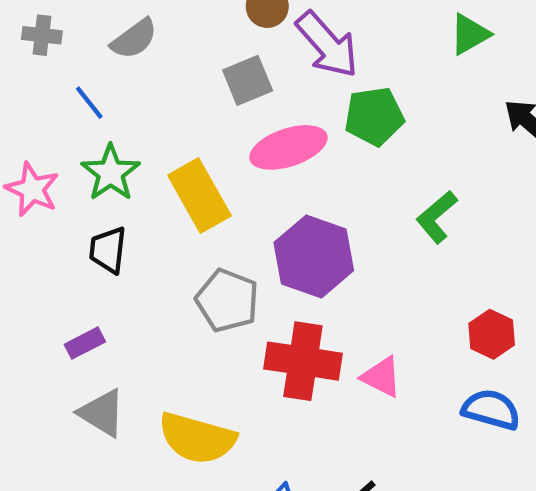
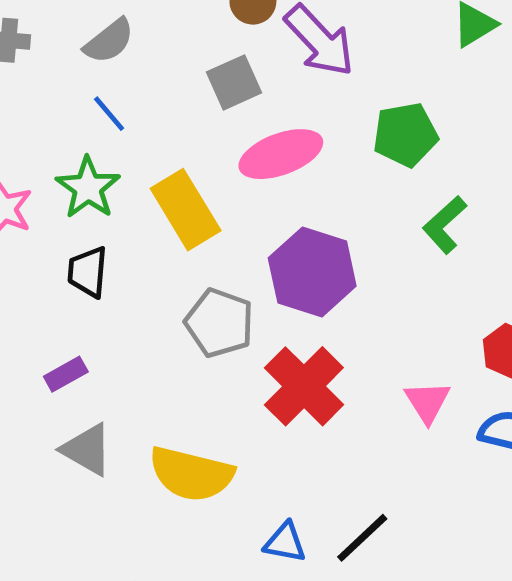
blue line: (89, 103) -> (109, 114), moved
green pentagon: (374, 116) -> (405, 135), moved
red cross: (303, 361) -> (304, 386), turned 38
pink triangle: (381, 377) -> (427, 402), moved, turned 33

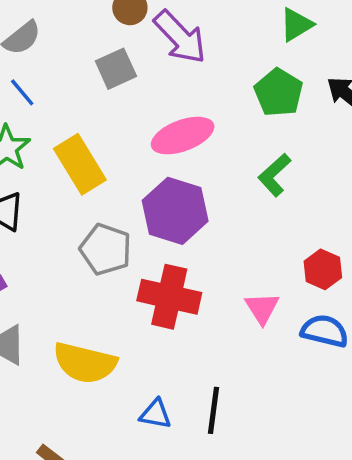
green pentagon: (405, 135) -> (279, 93), moved, turned -30
pink ellipse: (281, 154) -> (183, 136), moved
red cross: (304, 386) -> (169, 297), turned -32
black line: (362, 538) -> (214, 410), turned -39

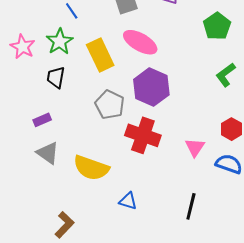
pink ellipse: (183, 136) -> (140, 42), moved, turned 44
green L-shape: (275, 175) -> (226, 75), moved
black line: (214, 410) -> (191, 206), moved

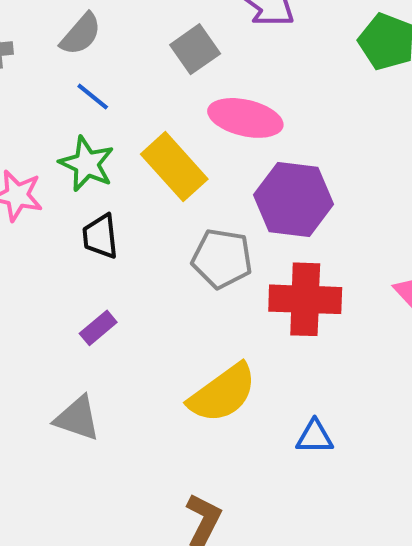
gray triangle: (48, 153) -> (77, 418), moved
yellow semicircle: (91, 168) -> (223, 393), turned -39

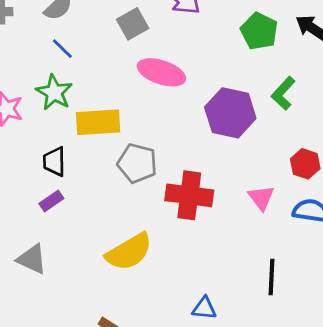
yellow rectangle: (174, 167) -> (98, 122), moved, turned -57
purple hexagon: (294, 200) -> (230, 113), moved
black trapezoid: (100, 236) -> (54, 162), moved
blue triangle: (315, 437) -> (204, 308), moved

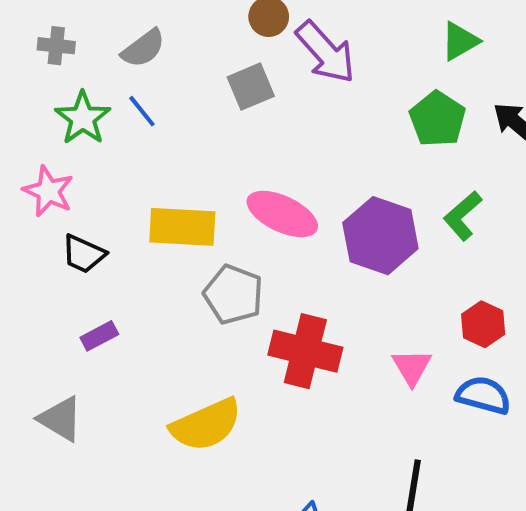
pink ellipse: (161, 72) -> (282, 214), moved
green star: (54, 92) -> (83, 118), moved
black trapezoid: (54, 162) -> (83, 254), moved, turned -72

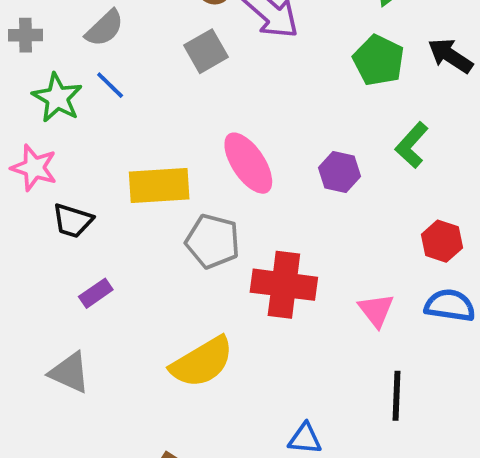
pink ellipse: (282, 214) -> (248, 163), turned 38
purple hexagon: (380, 236) -> (339, 172), size x0.6
pink triangle: (412, 367) -> (376, 310), moved

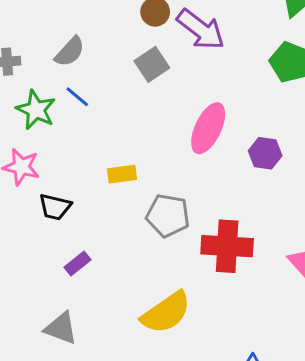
pink ellipse: (248, 163) -> (208, 128), moved, turned 63
yellow rectangle: (159, 185) -> (122, 174), size x0.6

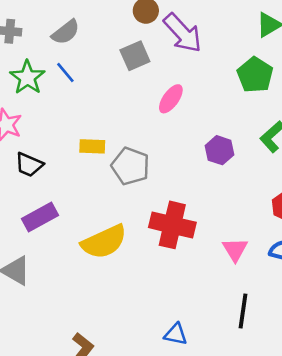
pink ellipse: (208, 128) -> (171, 99), moved, size x0.7
gray pentagon: (168, 216) -> (130, 166), moved
purple rectangle: (78, 263) -> (40, 217), size x1.5
yellow semicircle: (166, 313) -> (104, 242), moved

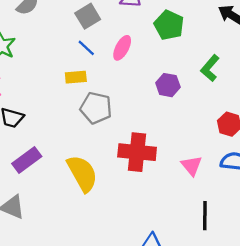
blue line: (65, 72) -> (86, 48), moved
green pentagon: (255, 75) -> (169, 25), moved
yellow rectangle: (92, 146) -> (76, 77), moved
yellow semicircle: (104, 242) -> (82, 173), turned -87

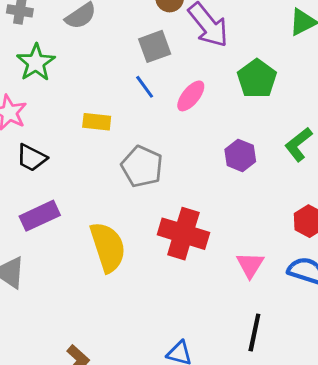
yellow rectangle: (76, 77) -> (97, 122), moved

